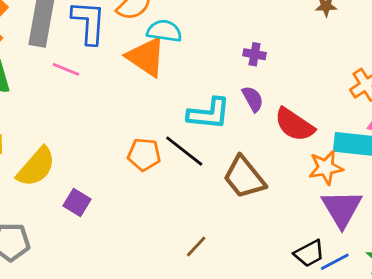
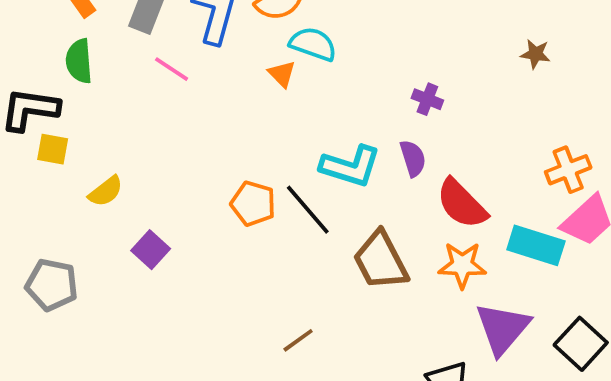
orange triangle: (146, 57) -> (282, 74), size x0.5
yellow semicircle: (36, 167) -> (106, 191), size x0.6
orange star: (326, 168) -> (462, 265), moved

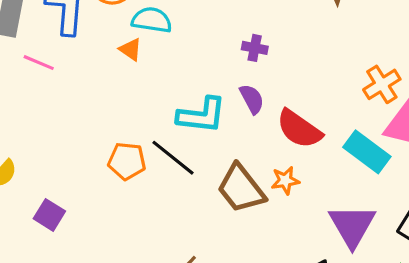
cyan rectangle: (536, 245) -> (367, 152), turned 30
orange star: (462, 265) -> (285, 180), moved, size x0.7

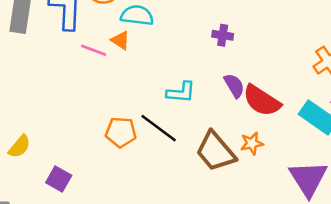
pink line: (39, 63) -> (94, 50), moved
purple semicircle: (252, 99) -> (234, 86), moved
cyan L-shape: (202, 115) -> (181, 92), size x0.7

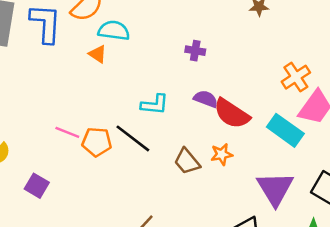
pink line: (94, 50) -> (67, 132), moved
purple semicircle: (234, 86) -> (206, 99), turned -40
brown trapezoid: (216, 151) -> (187, 161), size x0.7

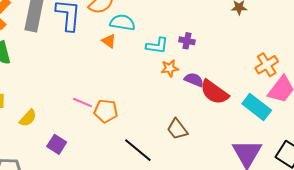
cyan L-shape: (155, 105) -> (157, 46), moved
black line: (133, 138) -> (138, 150), moved
orange star: (222, 154) -> (170, 68), moved

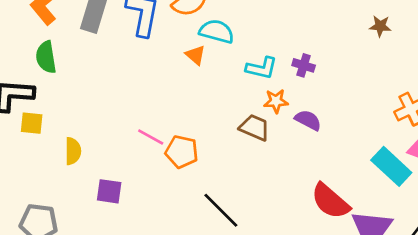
red semicircle: (214, 92) -> (330, 201), moved
yellow semicircle: (28, 118) -> (73, 151), turned -48
brown trapezoid: (177, 129) -> (255, 128), moved, turned 145
purple square: (57, 144) -> (109, 191), turned -30

